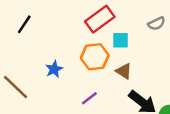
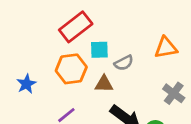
gray semicircle: (156, 24) -> (124, 63), moved
brown triangle: (124, 71) -> (104, 84), turned -30

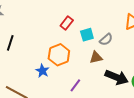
red rectangle: (76, 27) -> (67, 23), size x0.6
orange hexagon: (71, 69) -> (59, 55), moved

